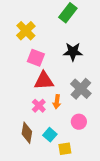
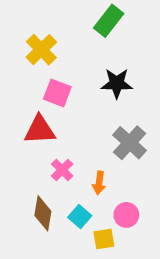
red triangle: (44, 81) -> (40, 130), moved
orange arrow: (57, 102) -> (99, 183), moved
pink circle: (79, 122) -> (126, 215), moved

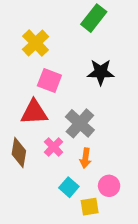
gray cross: (130, 143) -> (80, 123), moved
brown diamond: (43, 213) -> (19, 153), moved

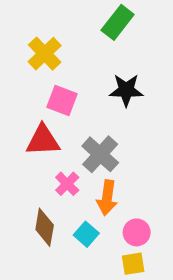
brown diamond: (19, 153) -> (45, 227), moved
orange arrow: (85, 158) -> (107, 198), size x1.4
yellow square: (90, 207) -> (133, 264), moved

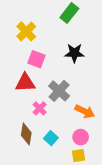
orange arrow: (107, 198) -> (85, 111), moved, turned -72

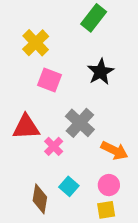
black star: (74, 53) -> (101, 72), turned -30
red triangle: (25, 83) -> (26, 127), moved
brown diamond: (26, 134) -> (40, 199), moved

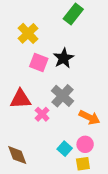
black star: (101, 72) -> (64, 58), moved
cyan square: (69, 186) -> (65, 149), moved
brown diamond: (40, 199) -> (17, 155), moved, turned -30

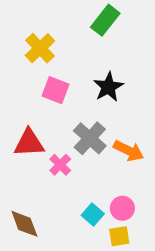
black star: (64, 58) -> (108, 87), moved
orange arrow: (89, 117) -> (129, 151), moved

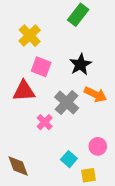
red triangle: (29, 143) -> (24, 91), moved
orange arrow: (129, 151) -> (95, 94), moved
pink circle: (122, 208) -> (98, 146), moved

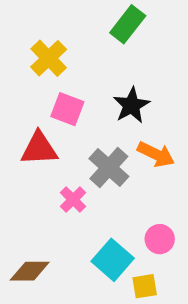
cyan square: (69, 159) -> (113, 260), size x1.5
brown diamond: (18, 166) -> (30, 271), turned -70

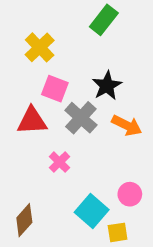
gray cross: (109, 168) -> (81, 118), moved
brown diamond: (30, 271) -> (24, 220), turned -48

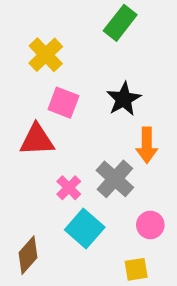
gray cross: (81, 118) -> (115, 179), moved
orange arrow: (127, 125) -> (147, 145), turned 64
cyan square: (92, 211) -> (85, 229), moved

